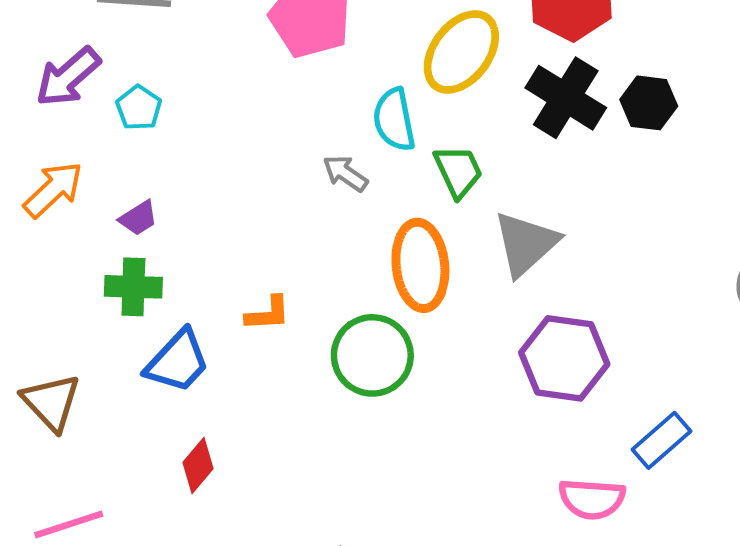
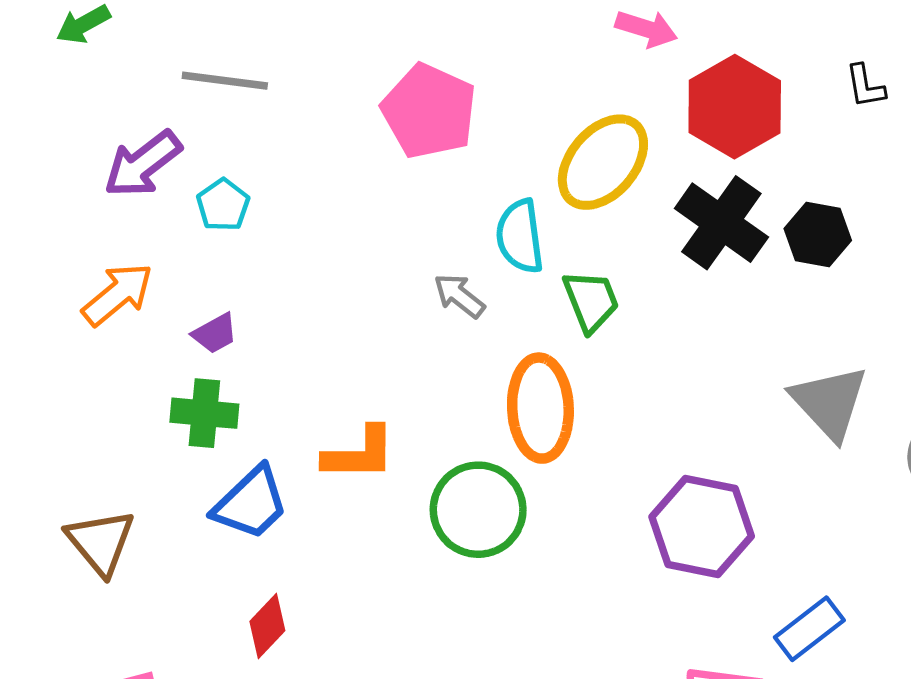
gray triangle: (526, 244) -> (829, 402), moved, turned -34
orange L-shape: (268, 314) -> (359, 454), size x1.4

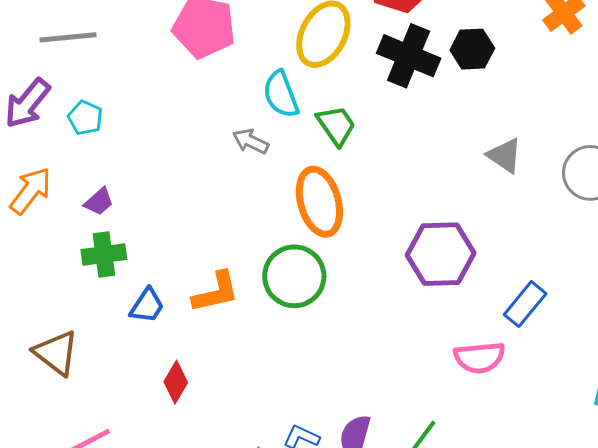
gray triangle: (829, 402) -> (505, 155), size x0.7
orange L-shape: (359, 454) -> (216, 292), moved
blue trapezoid: (251, 503) -> (147, 306), size x0.7

